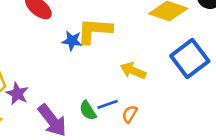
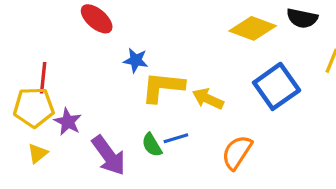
yellow L-shape: (94, 31) -> (163, 87), moved
orange semicircle: (130, 114) -> (237, 152), moved, size x1.6

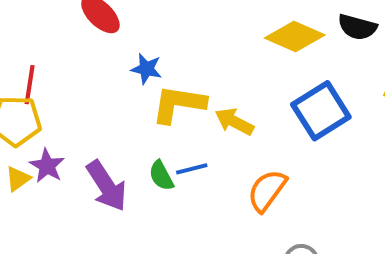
purple star: (68, 122) -> (47, 166), moved

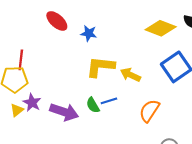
blue star: (146, 69) -> (89, 33), moved
purple arrow: (107, 186) -> (64, 112), turned -36

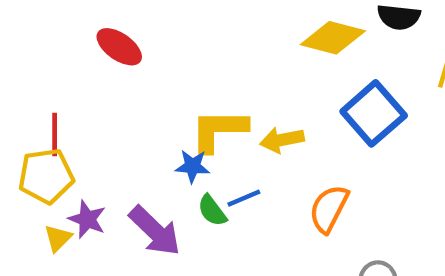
blue star: (89, 33) -> (193, 166), moved
yellow arrow: (130, 75) -> (282, 140), turned -30
purple arrow: (64, 112) -> (155, 231), turned 32

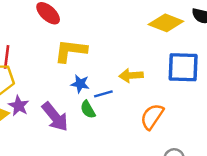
blue square: (374, 113) -> (183, 67), turned 36
yellow L-shape: (219, 130) -> (71, 51), moved
blue line: (244, 198) -> (103, 94), moved

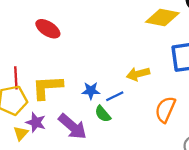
yellow L-shape: (71, 51) -> (47, 87), moved

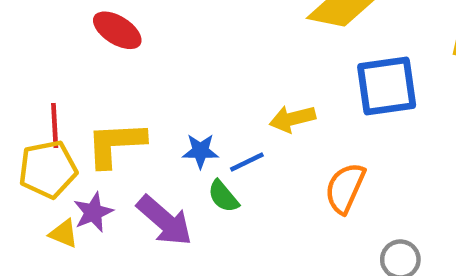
purple star: (36, 122) -> (93, 212), turned 30
yellow triangle: (21, 133) -> (64, 234), turned -49

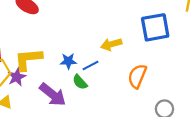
purple star: (93, 212) -> (17, 77), moved

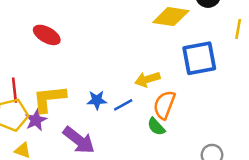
orange semicircle: (137, 76) -> (164, 105), moved
green semicircle: (80, 82) -> (156, 127), moved

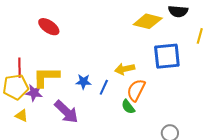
blue line: (123, 105) -> (104, 87), turned -42
purple star: (36, 120) -> (34, 93), turned 30

